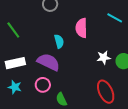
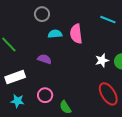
cyan semicircle: (59, 41) -> (55, 34), moved, turned -72
purple semicircle: (48, 62) -> (44, 59), moved, size x0.6

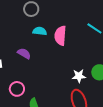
white star: (102, 60) -> (79, 76), moved

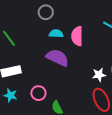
purple semicircle: (24, 54) -> (57, 58), moved, size x1.6

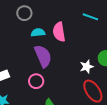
purple semicircle: (57, 58) -> (43, 56), turned 50
pink circle: (38, 93) -> (36, 81), moved

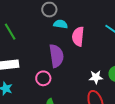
cyan semicircle: (38, 33) -> (61, 24), moved

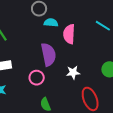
white star: (96, 77) -> (73, 73), moved

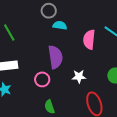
pink semicircle: (69, 34) -> (89, 40), moved

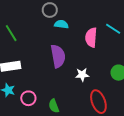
pink circle: (42, 79) -> (28, 98), moved

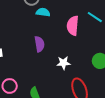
purple semicircle: (58, 56) -> (39, 44), size x0.7

